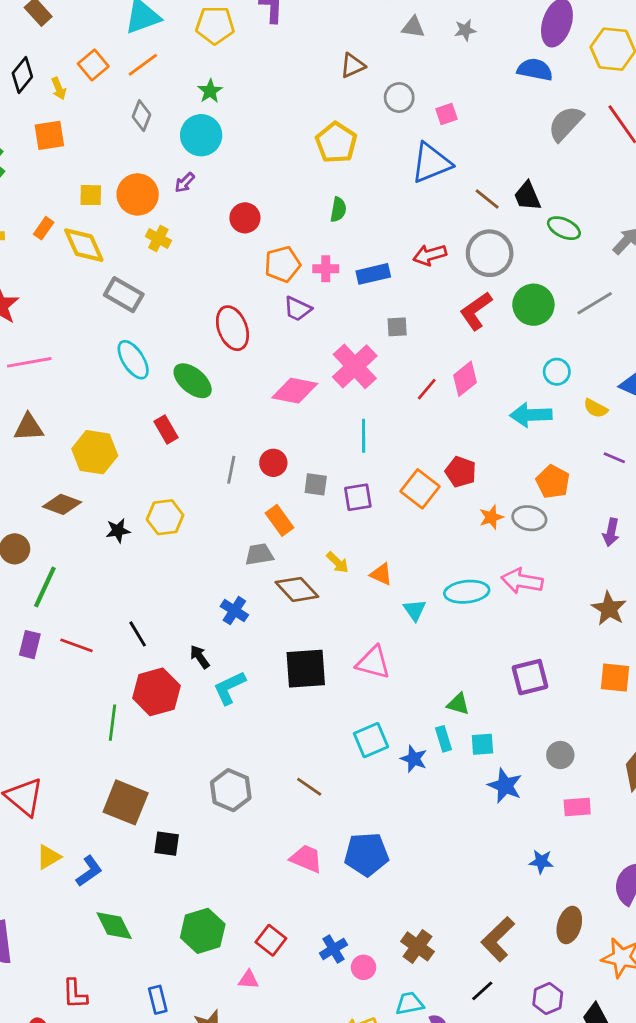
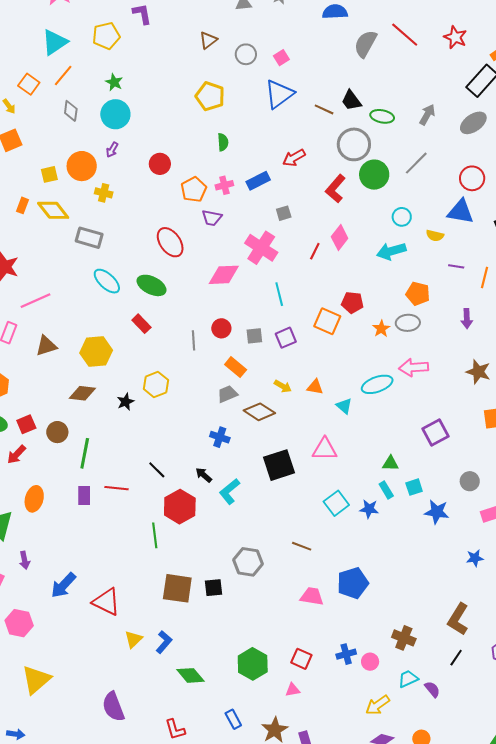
gray circle: (490, 253) -> (354, 144), moved
black square: (167, 844) -> (213, 588), moved
blue cross: (333, 949) -> (346, 654), turned 30

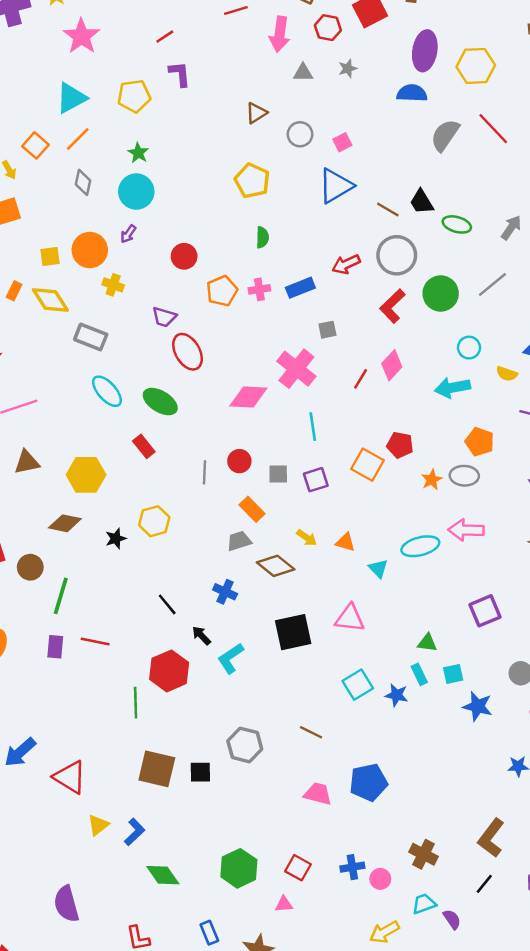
gray circle: (354, 144) -> (397, 255), moved
purple trapezoid: (212, 218) -> (164, 317), moved
black line: (157, 470) -> (167, 604), moved

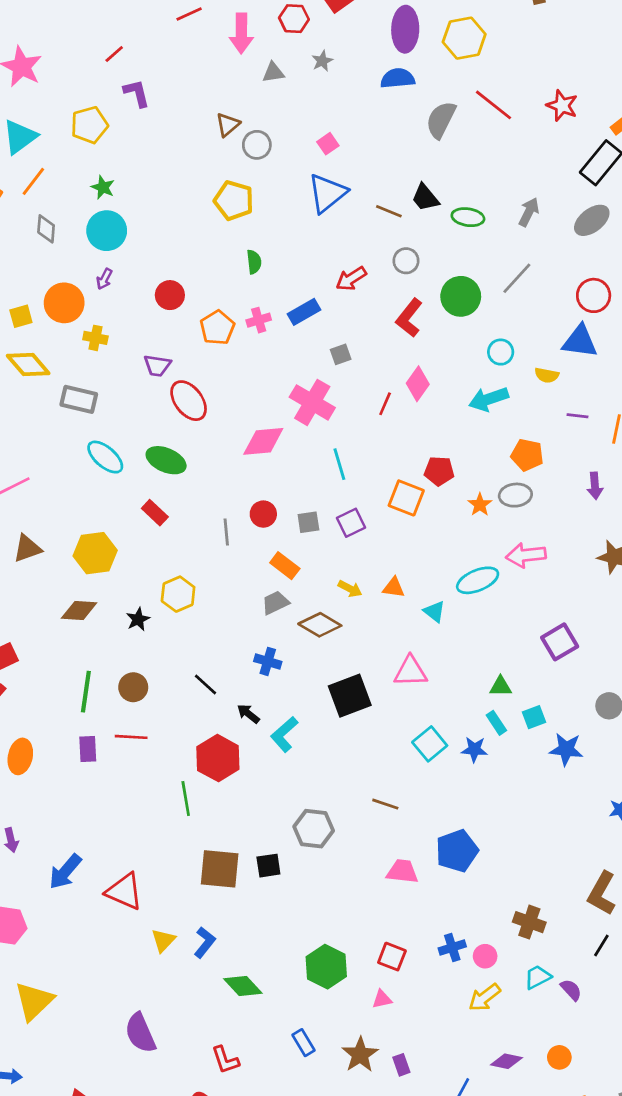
gray circle: (300, 134) -> (257, 145), moved
gray circle: (397, 255) -> (406, 261), size x0.6
brown circle: (30, 567) -> (133, 687), moved
yellow arrow: (384, 932) -> (484, 997), moved

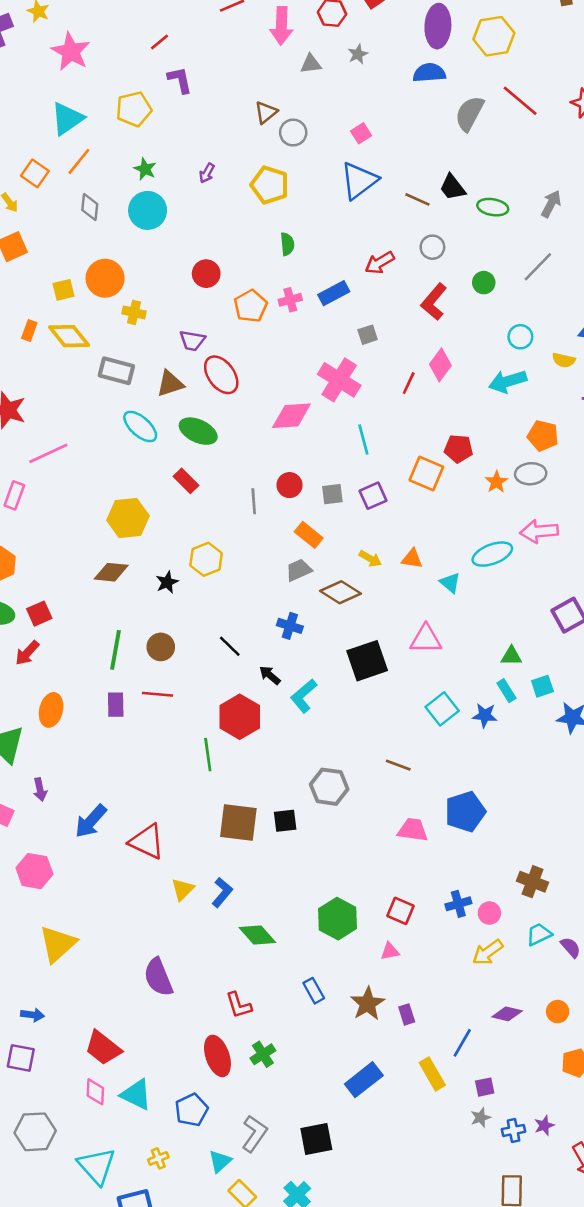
purple arrow: (104, 279) -> (207, 173), moved
green circle: (461, 296) -> (484, 283), size x0.6
brown triangle: (27, 548) -> (170, 384), moved

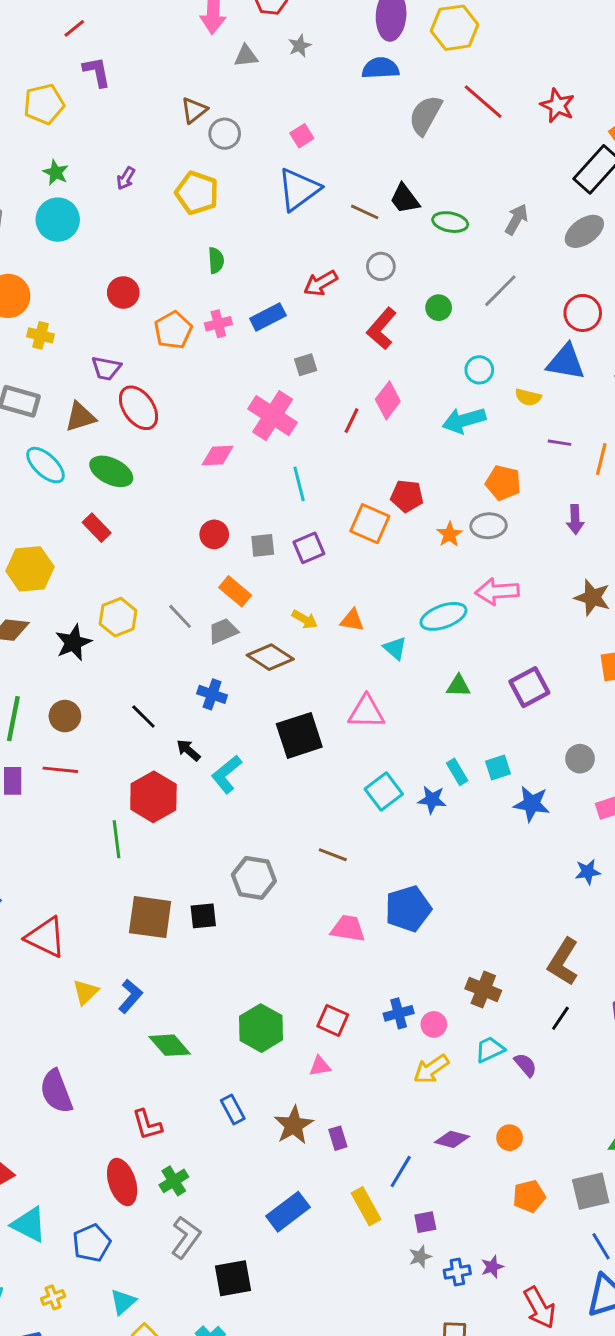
pink diamond: (291, 416) -> (218, 456), size x0.7
gray line: (254, 501) -> (180, 616), moved, turned -40
black star: (167, 582) -> (73, 643), size x1.4
green triangle: (511, 656) -> (458, 686), moved
gray L-shape: (254, 1134) -> (186, 1237), moved

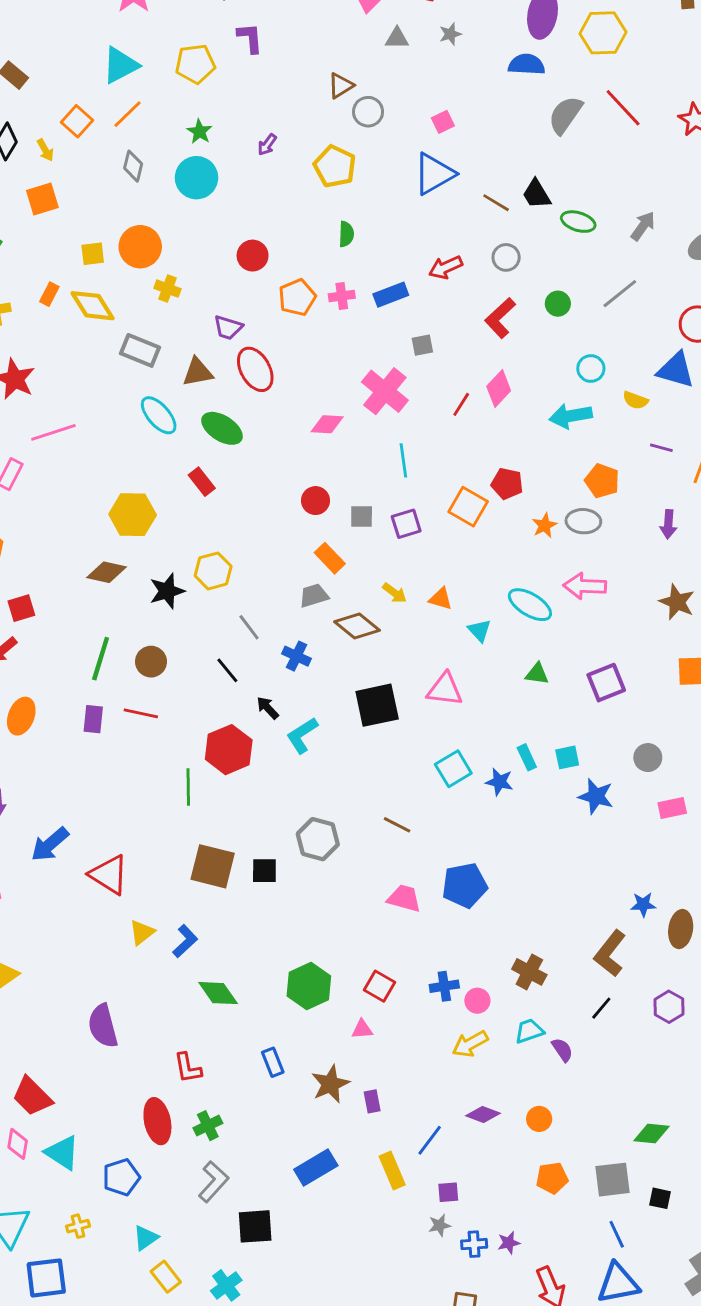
gray line: (180, 616) -> (249, 627), moved
cyan ellipse: (443, 616) -> (530, 605), turned 45
blue star: (588, 872) -> (643, 904), moved

